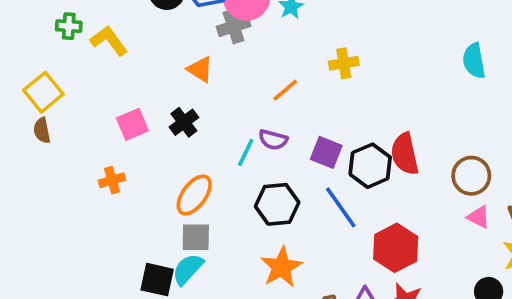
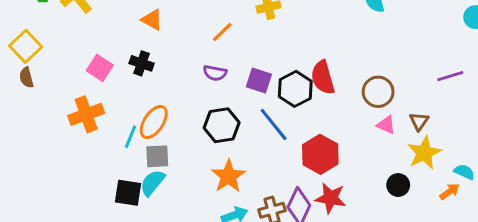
black cross: (184, 122) -> (142, 63), turned -30
pink square: (132, 124) -> (100, 68), turned -30
cyan line: (246, 152) -> (130, 137), moved
orange cross: (112, 180) -> (86, 114), size x1.6

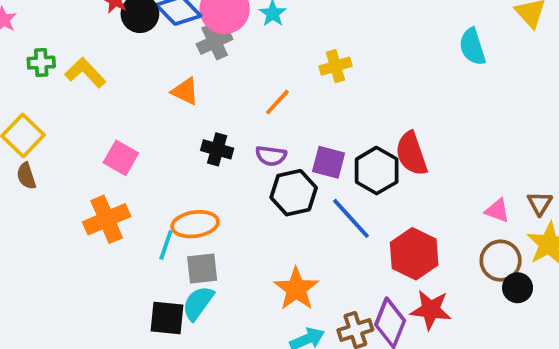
black cross: (142, 63) -> (217, 149), moved
brown circle: (378, 92) -> (501, 261), moved
orange ellipse: (154, 122) -> (195, 224), turned 52
black hexagon: (222, 125) -> (294, 193), moved

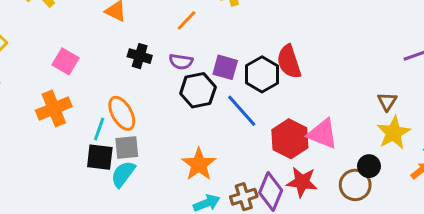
pink triangle: (497, 211) -> (323, 134), moved, size x1.6
orange ellipse: (195, 224) -> (122, 113), turned 68
brown circle: (501, 261) -> (355, 185), moved
black square: (167, 318) -> (100, 157), moved

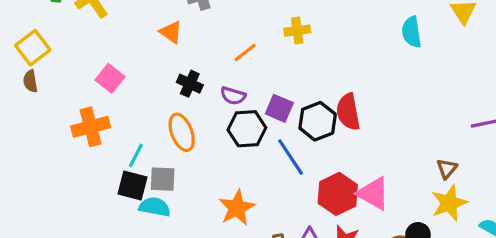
orange ellipse: (122, 113) -> (182, 132), moved
cyan semicircle: (123, 174) -> (155, 207), turned 56

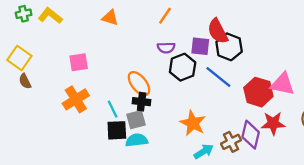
pink square: (110, 78) -> (79, 62), turned -30
black cross: (190, 84) -> (142, 102), moved
red semicircle: (348, 112) -> (218, 31), moved
cyan line: (136, 155) -> (113, 109), turned -36

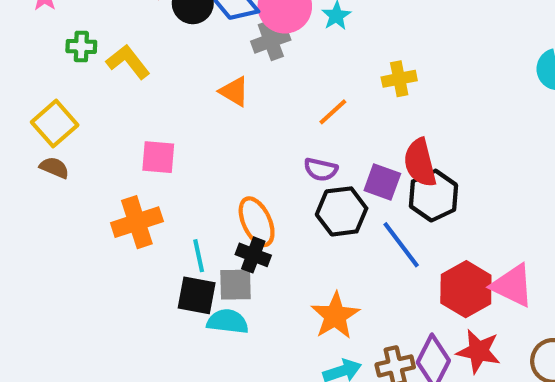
brown semicircle: (25, 81) -> (54, 168), turned 126

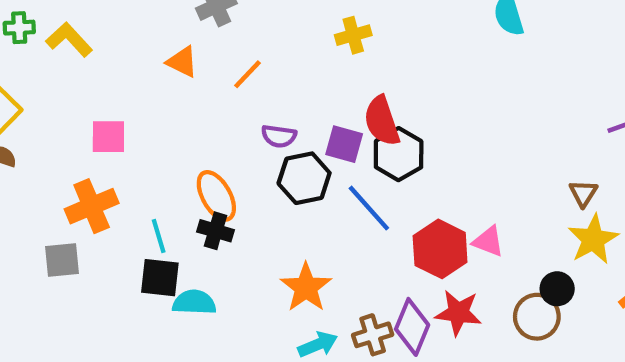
orange line: (333, 112) -> (247, 74), moved
gray square: (236, 285) -> (62, 260), moved
pink triangle: (512, 285) -> (488, 241), size x0.7

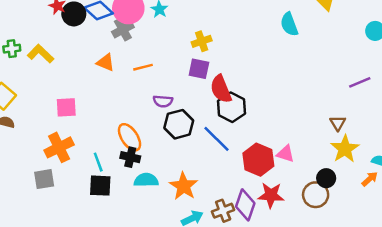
orange line: (247, 74) -> (143, 67), turned 36
purple square: (344, 144) -> (199, 69), moved
cyan semicircle: (194, 302) -> (146, 180), moved

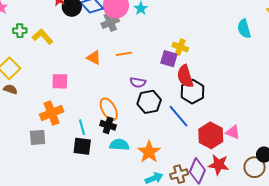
yellow cross: (202, 41) -> (180, 47), moved, turned 35
orange triangle: (106, 62) -> (94, 58), moved

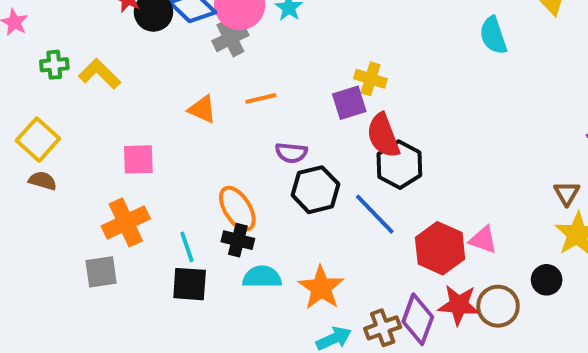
purple square: (169, 59) -> (349, 103), turned -30
brown circle: (255, 167) -> (498, 306), moved

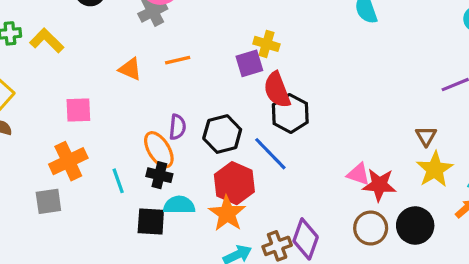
purple semicircle: (291, 153) -> (177, 127), moved, turned -90
red hexagon: (440, 248) -> (234, 183), moved
black circle: (547, 280) -> (415, 226), moved, size x1.5
black square: (190, 284) -> (151, 221), moved
red star: (459, 305) -> (379, 185), moved

